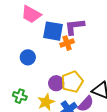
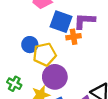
yellow pentagon: (72, 82) -> (45, 54), moved
purple circle: (56, 83) -> (55, 77), size x1.5

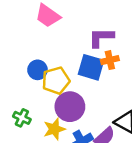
blue square: (61, 22) -> (91, 67), moved
orange cross: (74, 37) -> (110, 60), moved

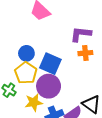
blue square: (91, 67) -> (50, 64), moved
yellow pentagon: (56, 80) -> (26, 73), moved, turned -30

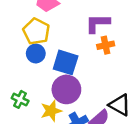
yellow pentagon: (26, 73) -> (36, 31), moved

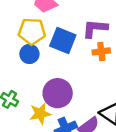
yellow pentagon: (36, 31) -> (32, 31), turned -30
blue square: (66, 62) -> (63, 41), moved

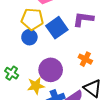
blue square: (63, 41) -> (57, 28), turned 30
orange cross: (101, 51) -> (85, 59), moved, turned 32

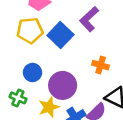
purple L-shape: (83, 19) -> (89, 19), turned -40
blue circle: (29, 37) -> (32, 72), moved

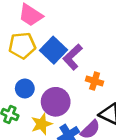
purple L-shape: (89, 19) -> (73, 57), moved

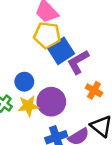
yellow pentagon: (22, 45) -> (47, 35), moved
yellow star: (42, 124) -> (28, 106), moved

